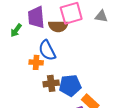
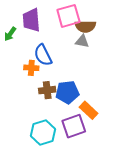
gray triangle: (101, 16) -> (82, 41), moved
brown semicircle: (58, 26) -> (85, 27), moved

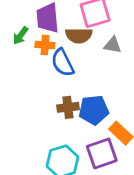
brown semicircle: (85, 27) -> (79, 36), moved
orange cross: (31, 68) -> (45, 45), moved

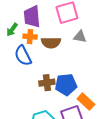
brown semicircle: (79, 36) -> (51, 43), moved
blue semicircle: (63, 63) -> (23, 56), moved

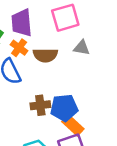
orange cross: (30, 37) -> (19, 48), turned 32
orange rectangle: (86, 102) -> (73, 125), moved

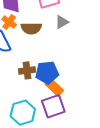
gray triangle: (82, 48) -> (62, 22), turned -40

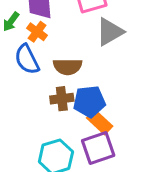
gray triangle: (62, 22) -> (110, 32), size x1.5
brown semicircle: (31, 28) -> (68, 67), moved

